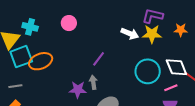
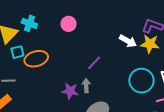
cyan square: (21, 57) -> (17, 52), size x0.6

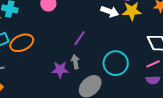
cyan circle: (141, 81) -> (116, 63), moved

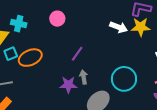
purple line: (80, 38) -> (77, 54), moved

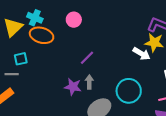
white arrow: (119, 27) -> (141, 54), moved
cyan square: (11, 54) -> (21, 59), moved
orange ellipse: (30, 58) -> (42, 35), moved, turned 30

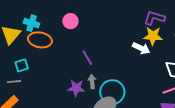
purple line: (87, 58) -> (87, 58), turned -70
cyan circle: (129, 91) -> (112, 92), moved

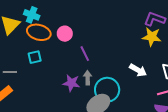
pink circle: (70, 21) -> (65, 34), moved
white arrow: (141, 48) -> (138, 70), moved
cyan square: (22, 65) -> (35, 57), moved

